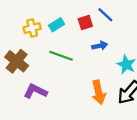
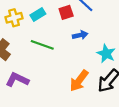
orange arrow: (99, 92) -> (79, 81), turned 50

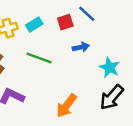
orange arrow: (79, 81) -> (66, 106), moved

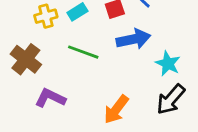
blue arrow: (81, 47) -> (133, 39), size x1.6

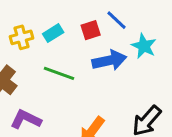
cyan star: (168, 64) -> (144, 46), moved

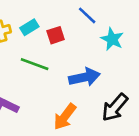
red square: (91, 30) -> (56, 35), moved
blue arrow: (109, 60) -> (85, 77), moved

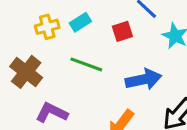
red square: (56, 35) -> (122, 31), moved

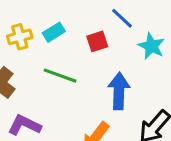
blue arrow: (143, 79) -> (119, 91), turned -76

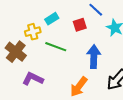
yellow cross: (20, 37) -> (33, 32), moved

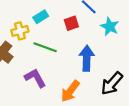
purple L-shape: (33, 79) -> (35, 78), moved, turned 35

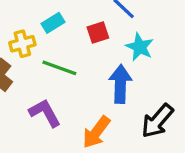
cyan star: (110, 27) -> (140, 47), moved

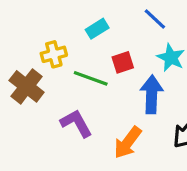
cyan rectangle: (53, 23) -> (97, 29), moved
red square: (98, 33) -> (123, 62), moved

